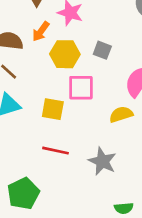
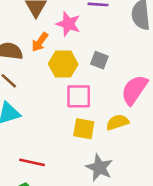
yellow square: (53, 109) -> (84, 129), moved
red line: (55, 151) -> (32, 162), moved

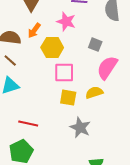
pink star: (68, 24) -> (66, 22), moved
gray square: (99, 60) -> (95, 45), moved

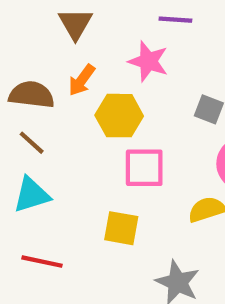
yellow square: (68, 98) -> (121, 228), moved
red line: (28, 124) -> (42, 262), moved

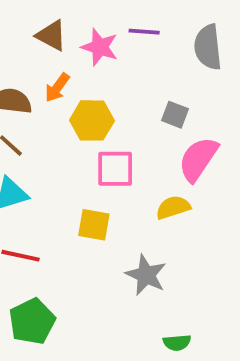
brown triangle: (75, 24) -> (51, 35), turned -32
pink star: (148, 61) -> (100, 47), moved

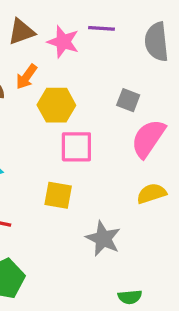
brown triangle: (51, 35) -> (21, 32), turned -48
yellow semicircle: (173, 207) -> (152, 194), moved

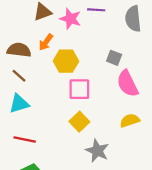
pink semicircle: (148, 138) -> (128, 84), turned -60
yellow square: (58, 195) -> (79, 122), moved, turned 36

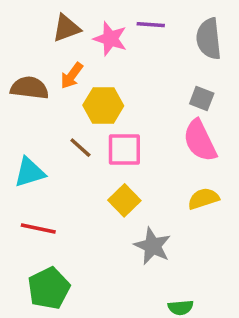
gray square: (114, 58) -> (202, 98), moved
brown line: (19, 76) -> (80, 148), moved

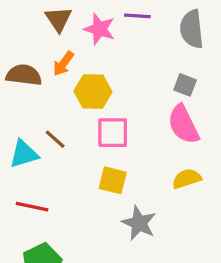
brown triangle: (66, 28) -> (58, 19), turned -44
brown line: (80, 148) -> (55, 139), moved
yellow square: (124, 200) -> (113, 180), turned -32

